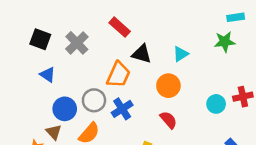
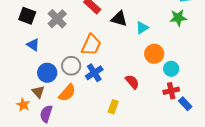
black triangle: (142, 54) -> (119, 19), moved
orange circle: (168, 86) -> (154, 54), moved
red cross: (243, 97) -> (171, 91), moved

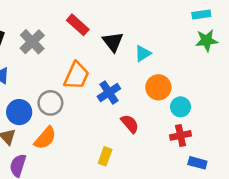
green star: (178, 18) -> (207, 40), moved
black triangle: (119, 19) -> (113, 42), turned 36
blue cross: (94, 73) -> (109, 93), moved
blue rectangle: (185, 104) -> (197, 163), moved, turned -32

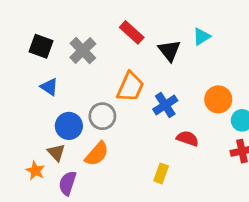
cyan triangle: (143, 53) -> (202, 37), moved
red semicircle: (130, 124) -> (188, 138), turned -30

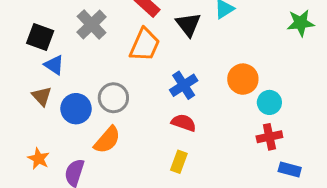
black square: (41, 46) -> (40, 37), moved
orange trapezoid: (130, 87) -> (145, 45), moved
red semicircle: (188, 138) -> (184, 123), moved
brown triangle: (56, 152) -> (42, 96), moved

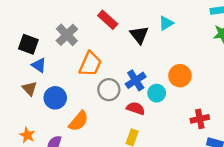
orange trapezoid: (145, 45) -> (90, 64), moved
gray circle: (113, 98) -> (109, 90), moved
cyan circle: (269, 102) -> (157, 93), moved

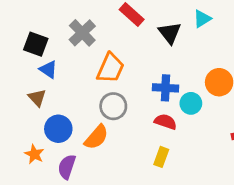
blue cross: (136, 80) -> (165, 88), turned 36
gray circle: (109, 90) -> (113, 106), moved
blue circle: (55, 98) -> (58, 129), moved

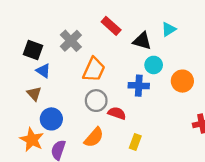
black triangle: (170, 33) -> (142, 41), turned -36
cyan circle: (191, 103) -> (154, 65), moved
red semicircle: (165, 122) -> (117, 113), moved
orange semicircle: (96, 137) -> (94, 137), moved
orange star: (34, 154) -> (32, 140), size x1.5

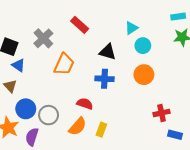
black triangle: (142, 41) -> (108, 52), moved
cyan circle: (154, 65) -> (143, 46), moved
gray circle: (96, 101) -> (49, 115), moved
orange semicircle: (94, 137) -> (78, 126), moved

